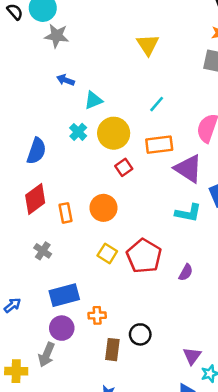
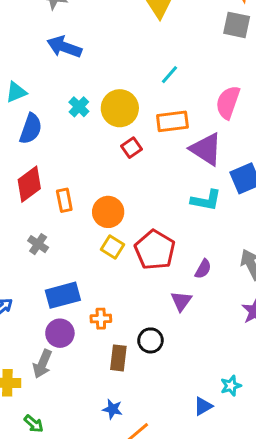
blue arrow: (66, 80) -> (64, 47), size x1.6
cyan triangle: (93, 100) -> (16, 92), moved
orange circle: (103, 208) -> (108, 212), moved
purple triangle: (192, 356) -> (181, 301), moved

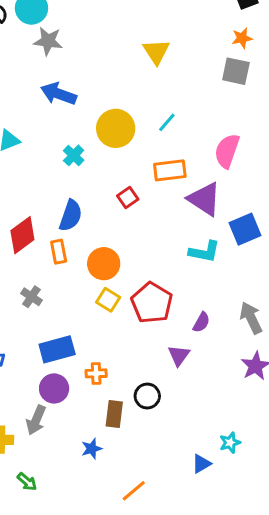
yellow circle: (120, 108) -> (116, 128), moved
blue semicircle: (31, 129) -> (71, 216), moved
blue star: (113, 409) -> (92, 449), moved, turned -30

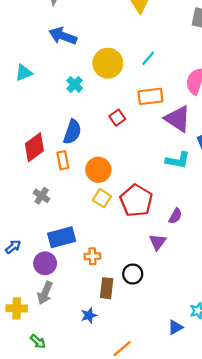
purple circle: (54, 388) -> (45, 263), moved

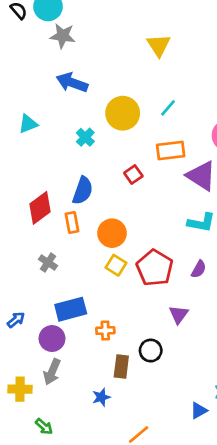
purple semicircle: (175, 216) -> (199, 269), moved

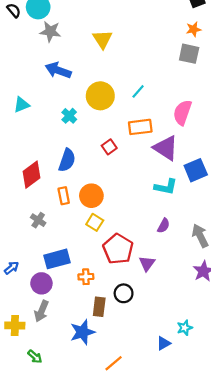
yellow triangle: (159, 45) -> (103, 39), moved
orange rectangle: (72, 223) -> (64, 196), moved
red pentagon: (155, 268) -> (118, 249), moved
blue star: (101, 397) -> (83, 332), size x1.6

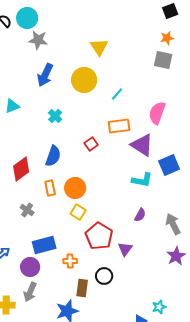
yellow triangle: (103, 39) -> (99, 47), moved
blue arrow: (58, 70) -> (45, 75), turned -85
yellow circle: (100, 96) -> (84, 80), moved

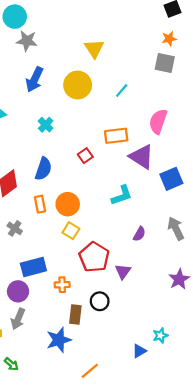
cyan line: (117, 94) -> (122, 91), moved
cyan L-shape: (142, 180) -> (122, 195), moved, turned -30
gray arrow: (173, 224) -> (176, 228), moved

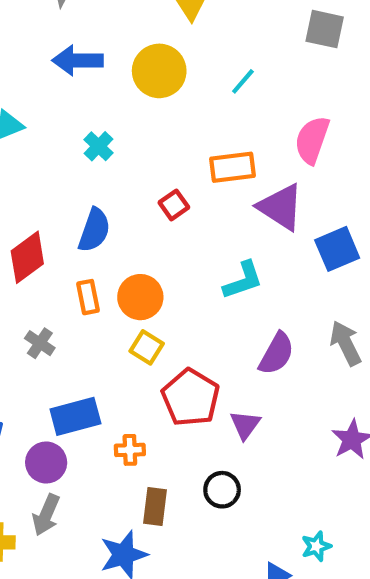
blue arrow: (35, 79) -> (78, 60), turned 65
purple semicircle: (139, 234) -> (276, 354), size x1.5
black circle: (100, 301) -> (222, 490), moved

